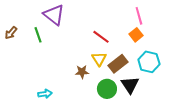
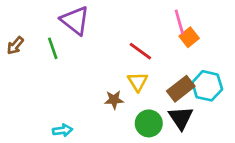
pink line: (139, 16) -> (179, 22), moved
orange square: (136, 35) -> (189, 37), moved
brown rectangle: (118, 64) -> (181, 89), moved

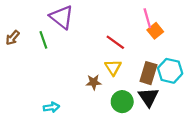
brown rectangle: (181, 89) -> (148, 73), turned -35

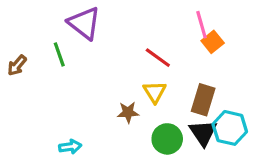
brown arrow: (13, 38) -> (17, 65), moved
cyan hexagon: (170, 71) -> (230, 128), moved

